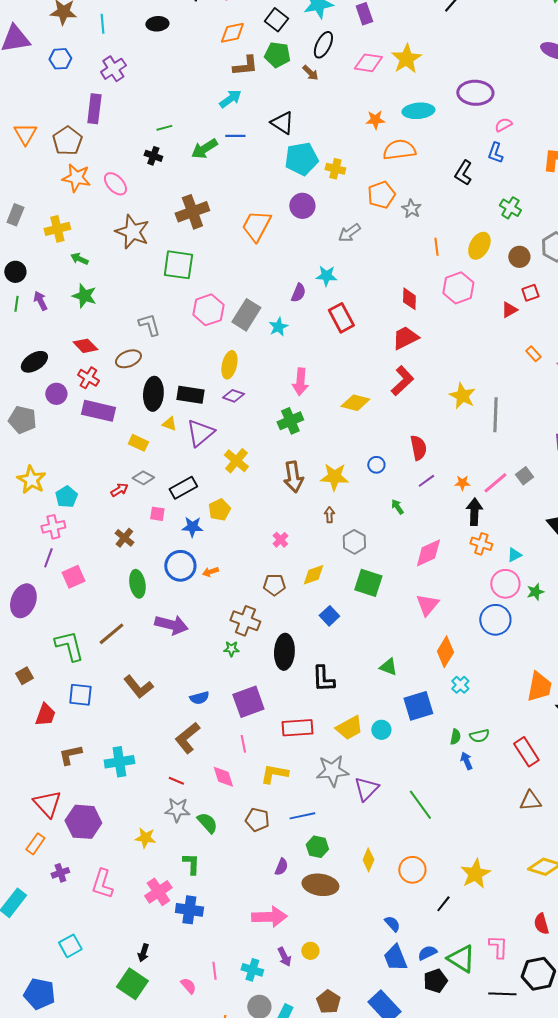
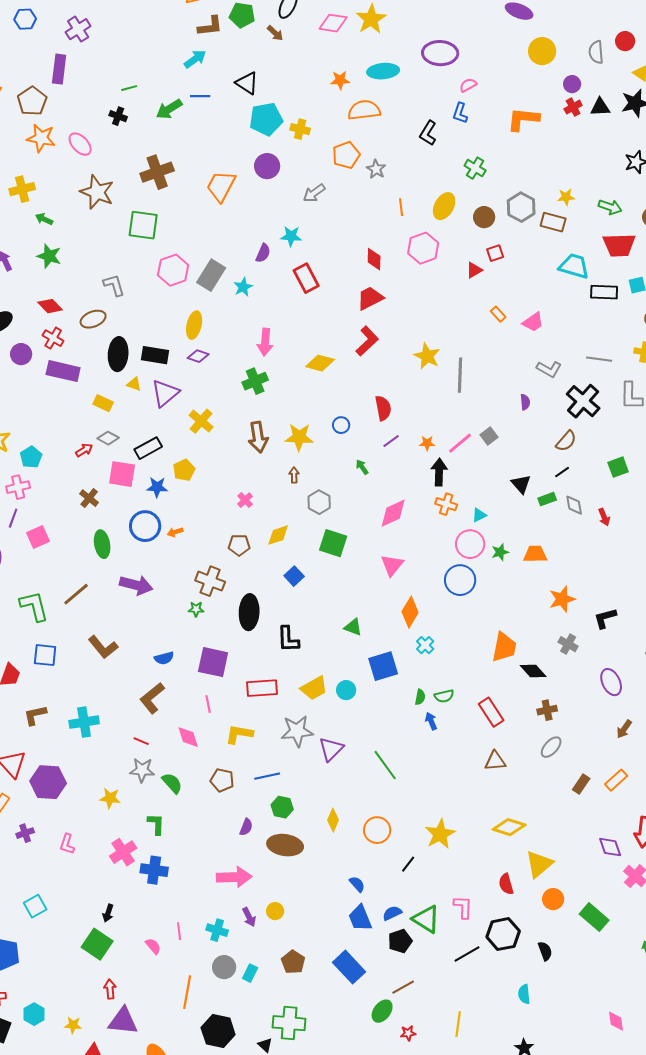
pink square: (157, 514) -> (122, 474), size x1.8
purple square: (248, 702) -> (213, 662), turned 32
pink L-shape: (102, 884) -> (67, 844), size x0.7
black line: (502, 994) -> (467, 954), turned -32

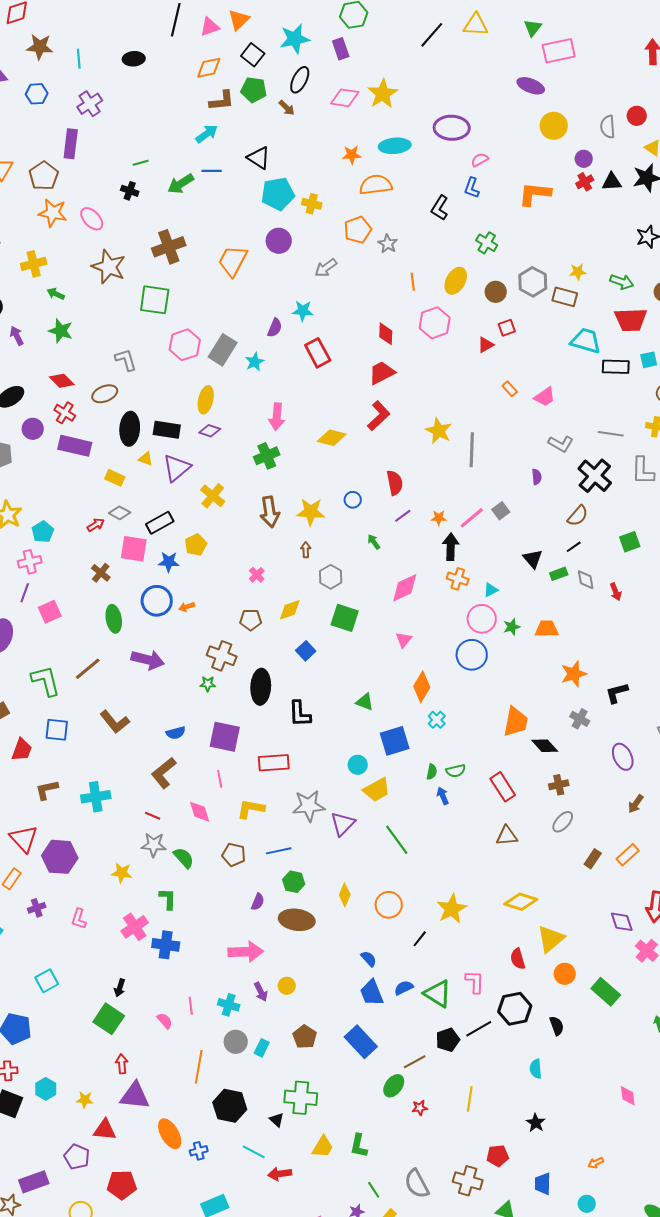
pink triangle: (392, 565) -> (404, 640), size x0.7
yellow trapezoid: (314, 688) -> (377, 790), moved
black pentagon: (400, 941) -> (448, 1040), moved

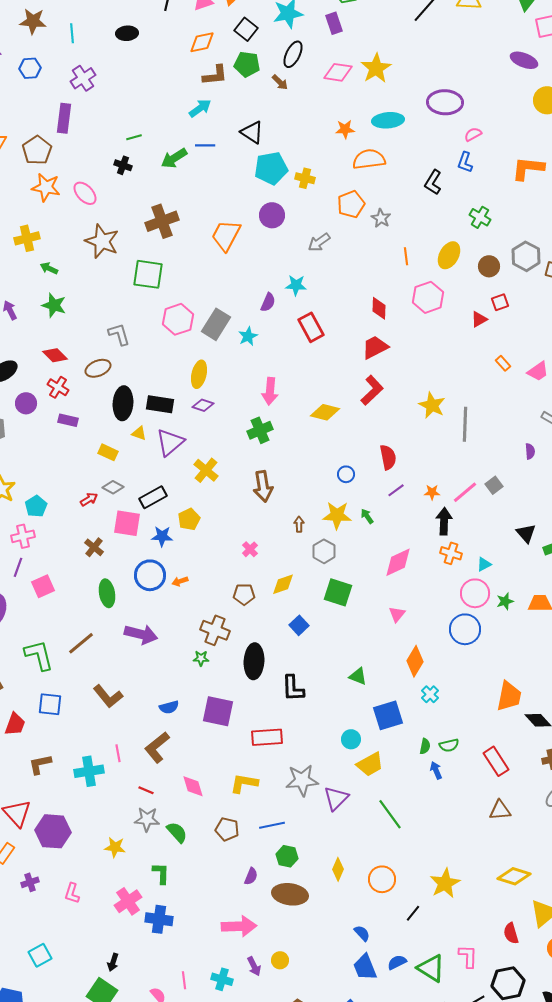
purple rectangle: (75, 446) -> (68, 420), size x0.6
yellow star: (311, 512) -> (337, 515), moved
pink line: (220, 779) -> (118, 753), moved

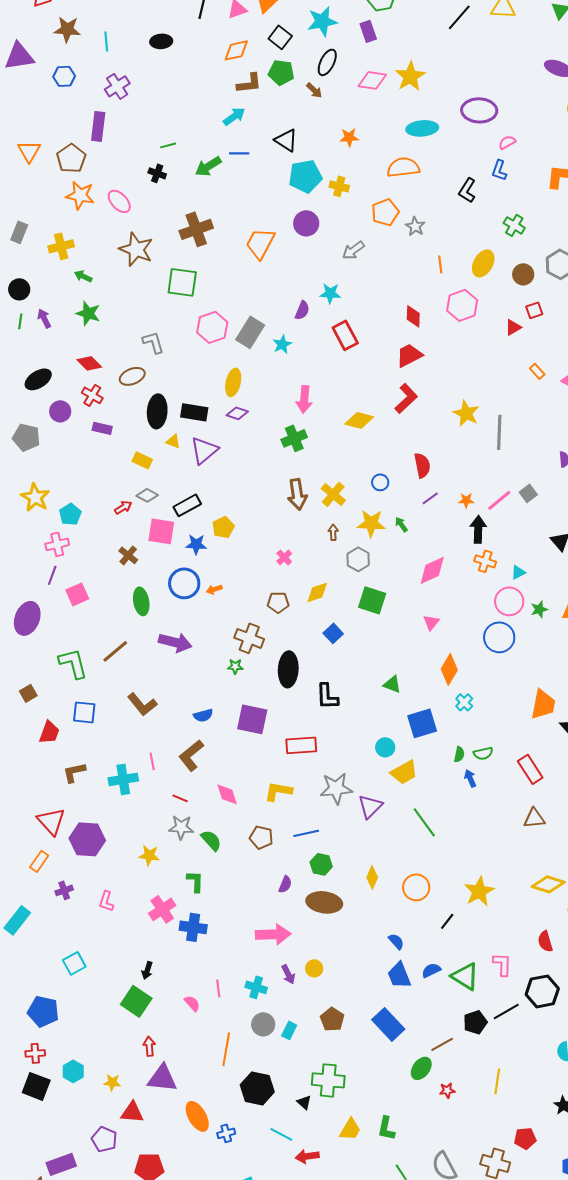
orange star: (345, 129) -> (349, 137), moved
yellow cross: (206, 470) -> (333, 494), moved

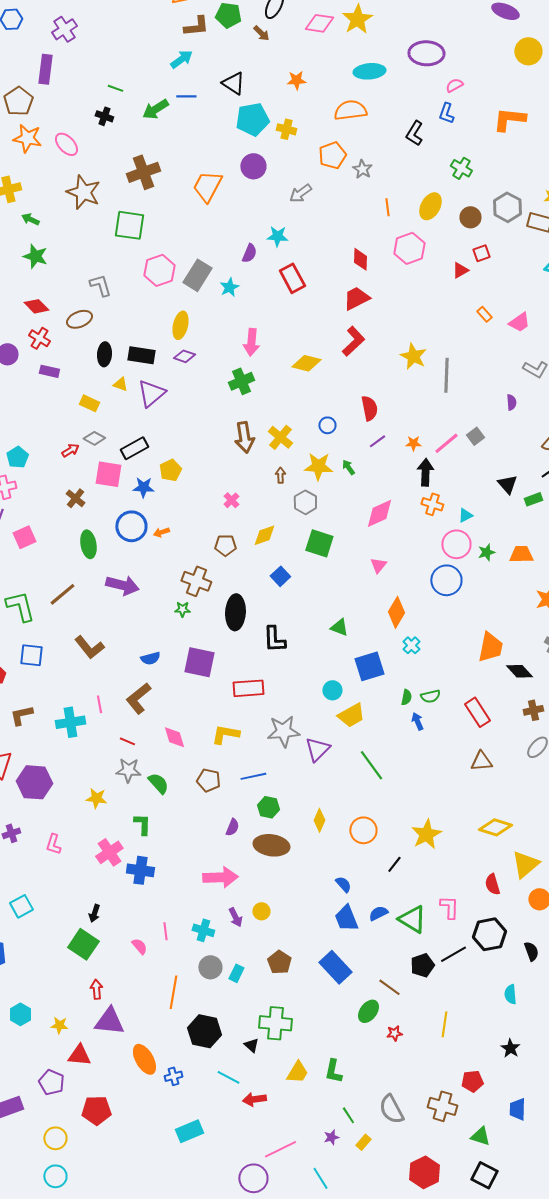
green line: (168, 145) -> (115, 88), turned 35
black ellipse: (157, 411) -> (104, 354), size x0.7
brown line: (442, 1044) -> (389, 987), turned 65

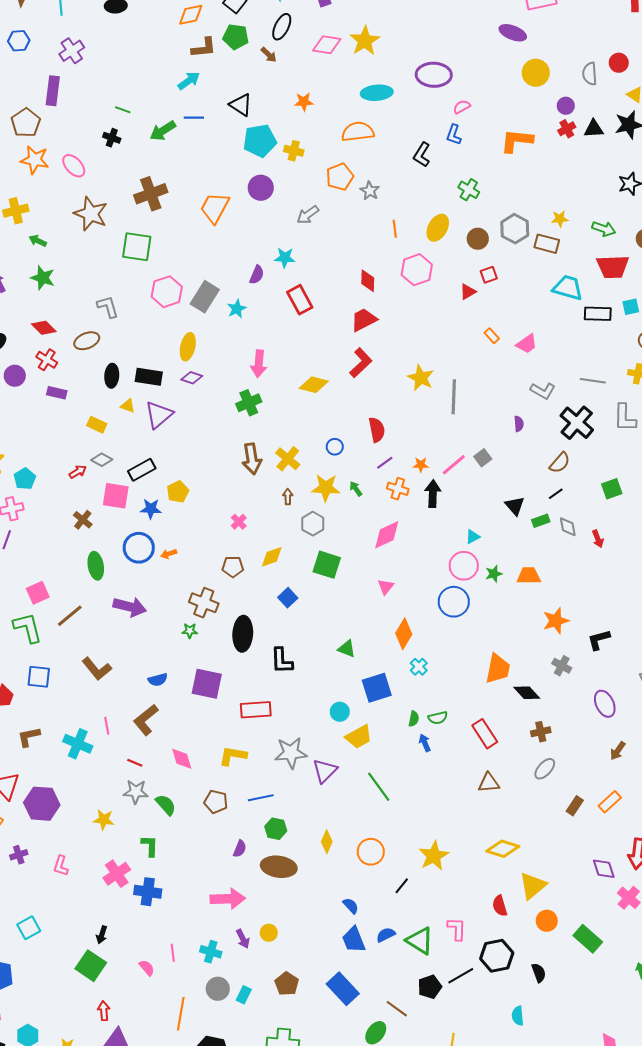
orange cross: (432, 504) -> (398, 489), moved
pink square: (24, 537) -> (38, 593), moved
cyan cross: (70, 722) -> (78, 744), turned 32

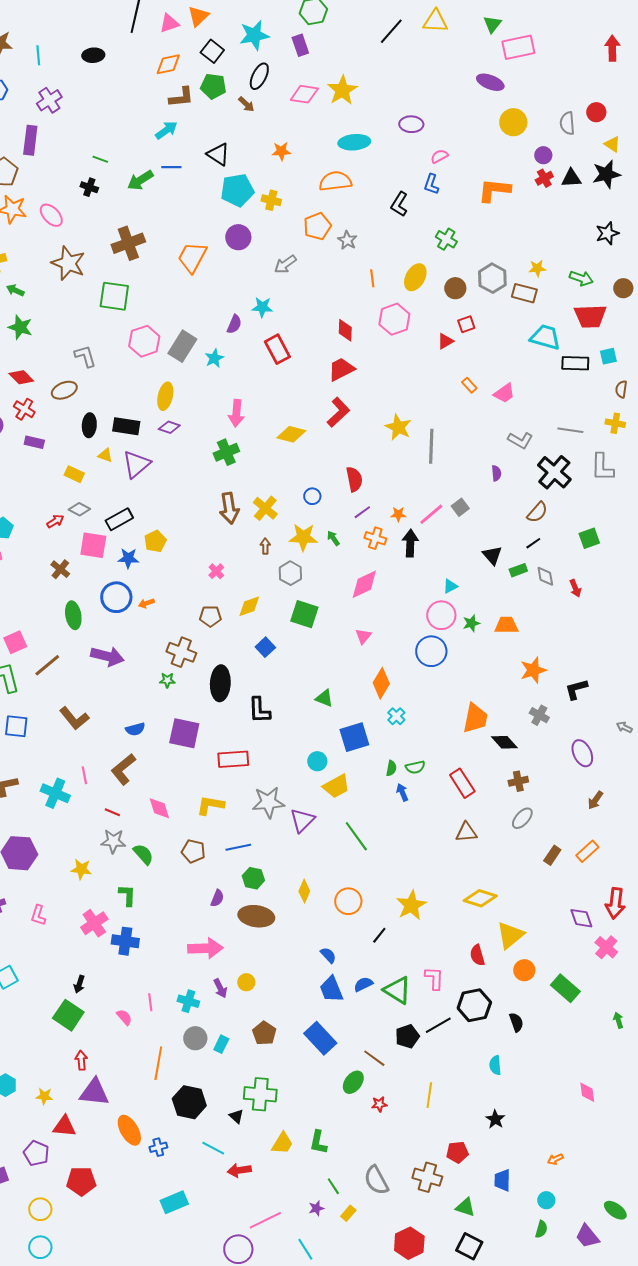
purple ellipse: (434, 75) -> (411, 124), size x0.7

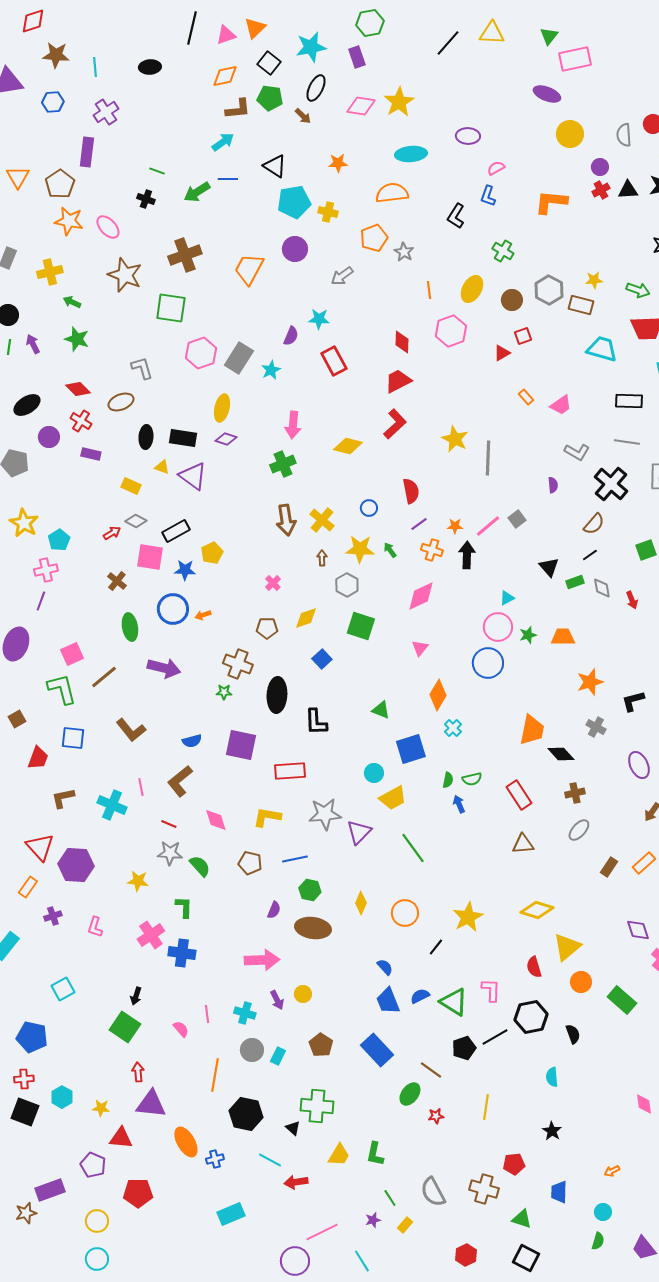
black rectangle: (575, 363) -> (629, 401), moved
purple triangle: (136, 464) -> (193, 476), turned -44
red hexagon: (409, 1243) -> (466, 1255), size x0.7

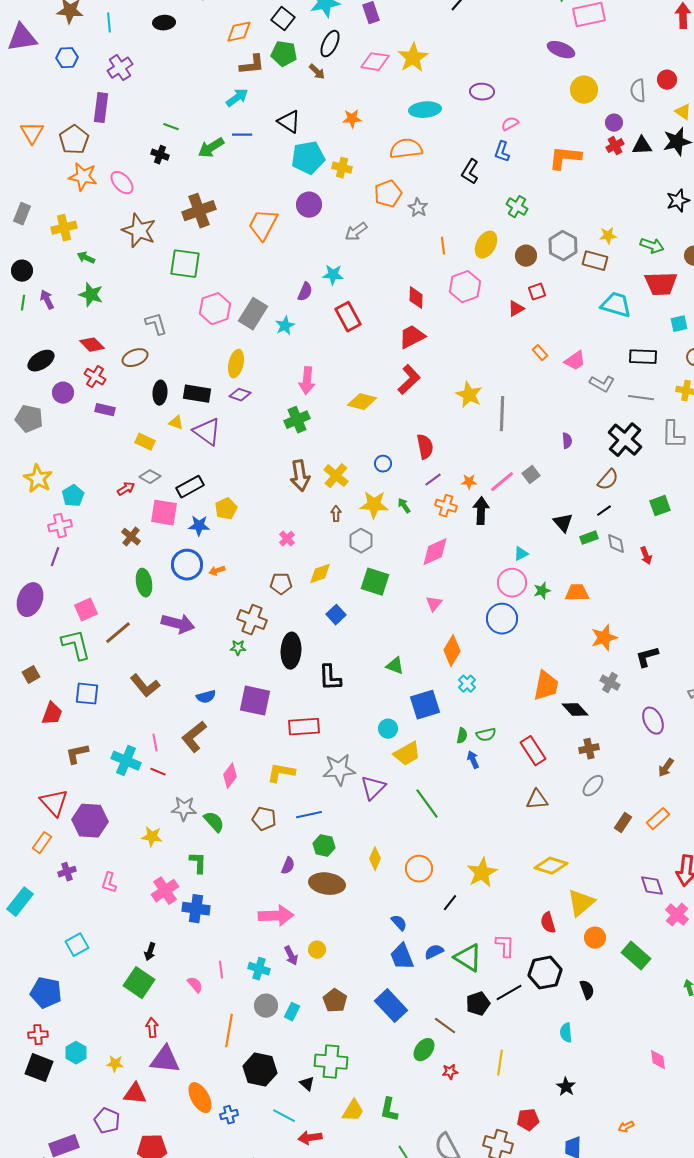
gray L-shape: (577, 452) -> (602, 384), moved
pink diamond: (216, 820) -> (230, 776), turned 55
red line: (169, 824) -> (158, 772), moved

